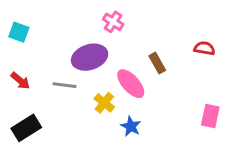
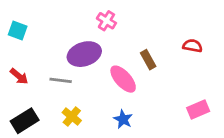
yellow cross: (104, 103) -> (72, 117), moved
pink rectangle: (210, 116) -> (198, 110), turned 55

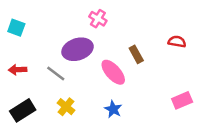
red arrow: (19, 76) -> (18, 70), turned 138
gray line: (61, 80) -> (56, 73), turned 30

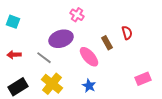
red semicircle: (177, 42) -> (127, 33), moved, turned 64
yellow cross: (66, 107) -> (52, 84), size x1.5

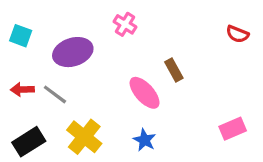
red semicircle: (127, 33) -> (237, 34), moved, turned 128
purple ellipse: (61, 39) -> (73, 52), moved
gray line: (44, 58) -> (55, 94), moved

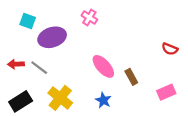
red semicircle: (237, 34) -> (170, 49), moved
cyan square: (21, 36) -> (28, 21), moved
brown rectangle: (174, 70) -> (131, 77), moved

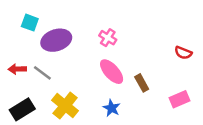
pink cross: (89, 17) -> (108, 38), moved

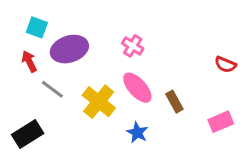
red arrow: (17, 69) -> (29, 61), moved, turned 66
yellow cross: (65, 106) -> (99, 102), moved

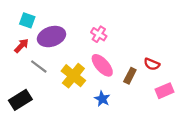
red arrow: (29, 61) -> (22, 46), turned 70
red semicircle: (225, 64) -> (152, 64), moved
brown rectangle: (174, 102) -> (130, 76), turned 56

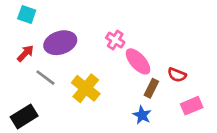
cyan square: (27, 20) -> (27, 15), moved
pink ellipse: (102, 65) -> (138, 61), moved
blue star: (102, 99) -> (142, 115), moved

